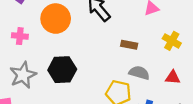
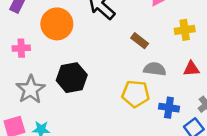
yellow cross: (172, 41) -> (185, 30), turned -30
brown rectangle: (129, 45) -> (140, 41), turned 35

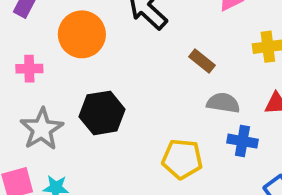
yellow pentagon: (136, 94) -> (182, 159), moved
blue cross: (169, 108) -> (242, 141), moved

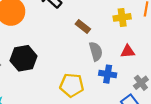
gray semicircle: (223, 103) -> (96, 51), turned 66

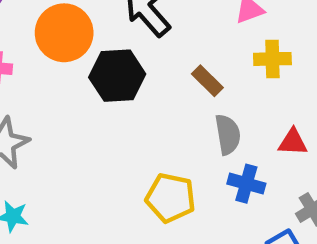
yellow cross: (122, 17) -> (272, 59), moved
black hexagon: (24, 58) -> (117, 76), moved

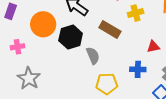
brown rectangle: (207, 81) -> (110, 29), size x1.5
gray semicircle: (228, 135) -> (93, 56), moved

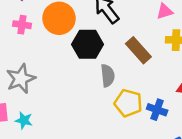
pink cross: (17, 47) -> (22, 25), moved
yellow pentagon: (107, 84) -> (128, 103), moved

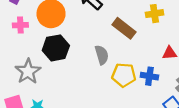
black hexagon: (88, 44) -> (56, 48), moved

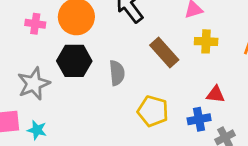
gray semicircle: (102, 55) -> (117, 73), moved
blue cross: (149, 76) -> (199, 119), moved, turned -30

